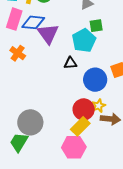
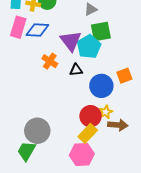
green square: (96, 26) -> (101, 31), size x1.5
purple triangle: (48, 34) -> (71, 41), moved
orange cross: (18, 53) -> (50, 61), moved

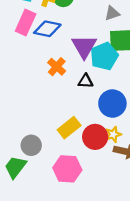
gray circle: (37, 131) -> (31, 145), size x0.7
yellow rectangle: (88, 133) -> (69, 128), moved
pink hexagon: (82, 155) -> (67, 169), moved

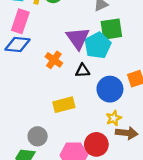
blue diamond: (47, 29) -> (18, 45), moved
yellow rectangle: (69, 128) -> (64, 105), moved, turned 30
red circle: (95, 137) -> (96, 144), moved

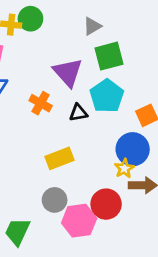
cyan pentagon: (98, 45) -> (107, 96), moved
blue circle: (110, 89) -> (133, 149), moved
gray circle: (38, 136) -> (55, 200), moved

